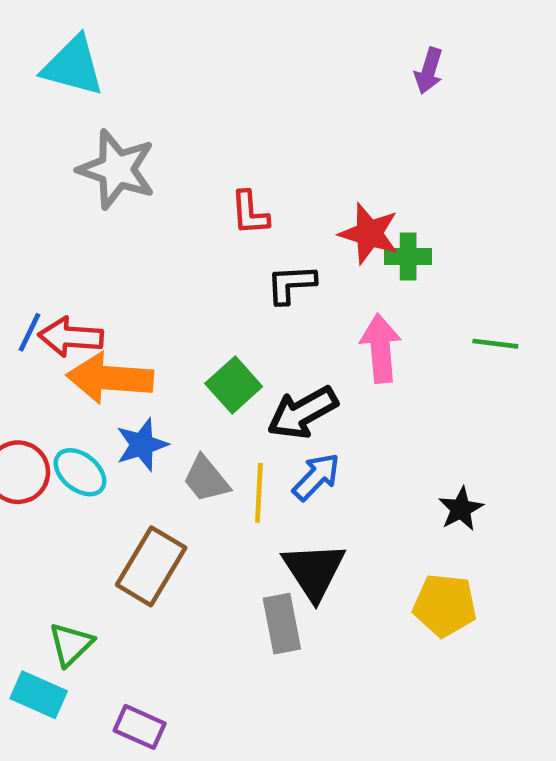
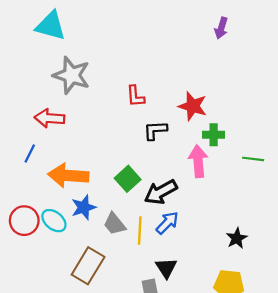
green cross: (408, 257) -> (214, 135), moved
red arrow: (71, 337) -> (50, 118), moved
black triangle: (314, 571) -> (166, 268), size x0.7

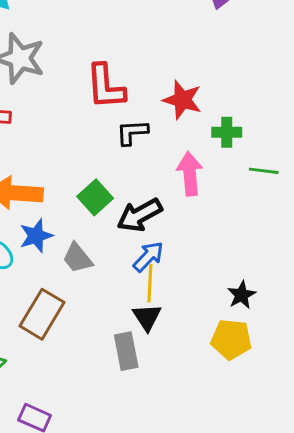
red L-shape: (135, 96) -> (106, 86), size x1.6
green cross: (214, 135) -> (227, 132), moved
yellow line: (140, 231) -> (150, 283), moved
black star: (237, 238) -> (242, 295), moved

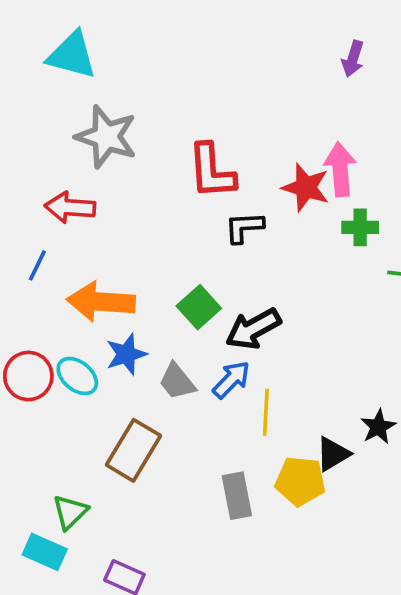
pink arrow: (190, 174) -> (340, 169), moved
blue arrow: (148, 257) -> (231, 380), moved
black triangle: (147, 317) -> (333, 454), moved, turned 32
yellow pentagon: (231, 339) -> (300, 481), moved

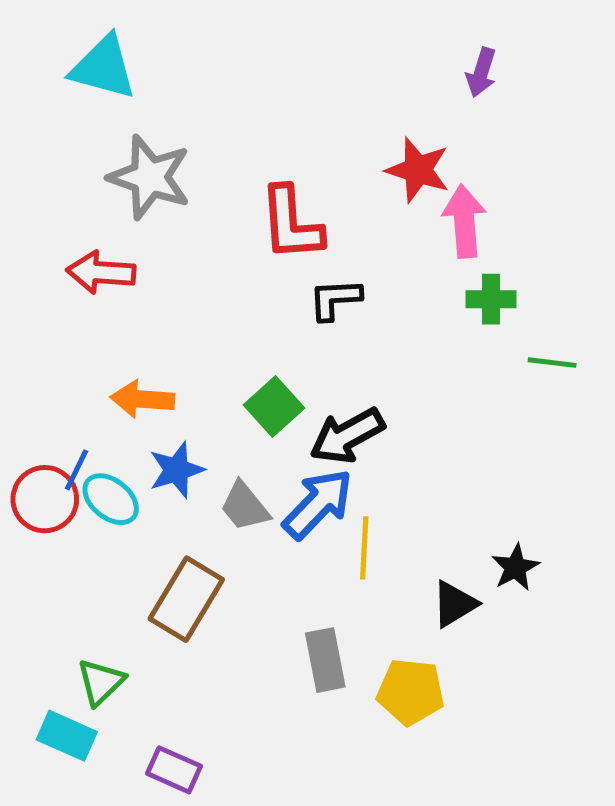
red star: (306, 187) -> (418, 170), moved
blue line: (37, 265) -> (76, 470), moved
orange arrow: (101, 302) -> (142, 399), size x0.7
blue arrow: (231, 380) -> (318, 504), size x1.4
yellow pentagon: (300, 481) -> (411, 692), moved

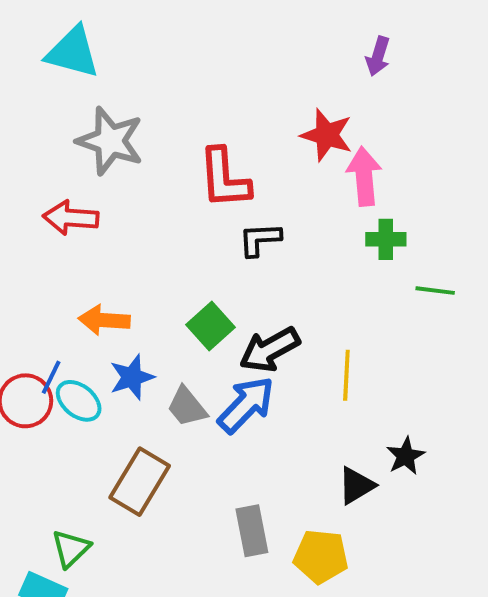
yellow line: (364, 548) -> (346, 375), moved

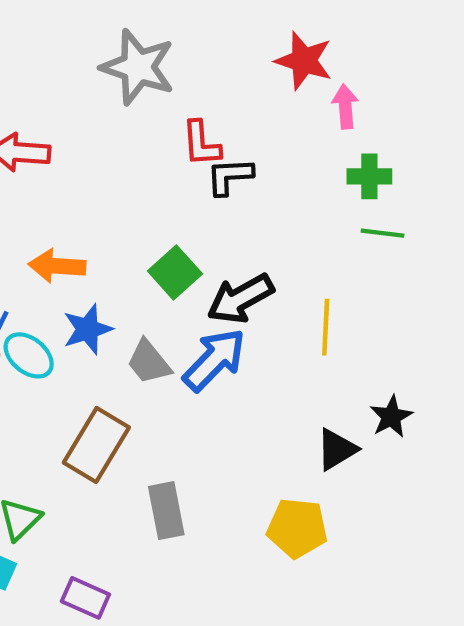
gray star: (110, 141) -> (138, 67), moved
pink arrow: (364, 176) -> (345, 106), size x0.7
red L-shape: (224, 178) -> (201, 144), moved, size x0.7
green line: (435, 291) -> (382, 233), moved
gray rectangle: (252, 531) -> (166, 511), moved

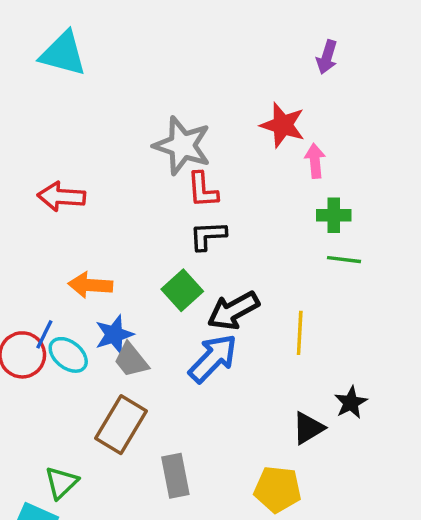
gray star: (138, 67) -> (182, 146), moved
black L-shape: (230, 176) -> (208, 236), moved
gray trapezoid: (149, 362) -> (131, 360), moved

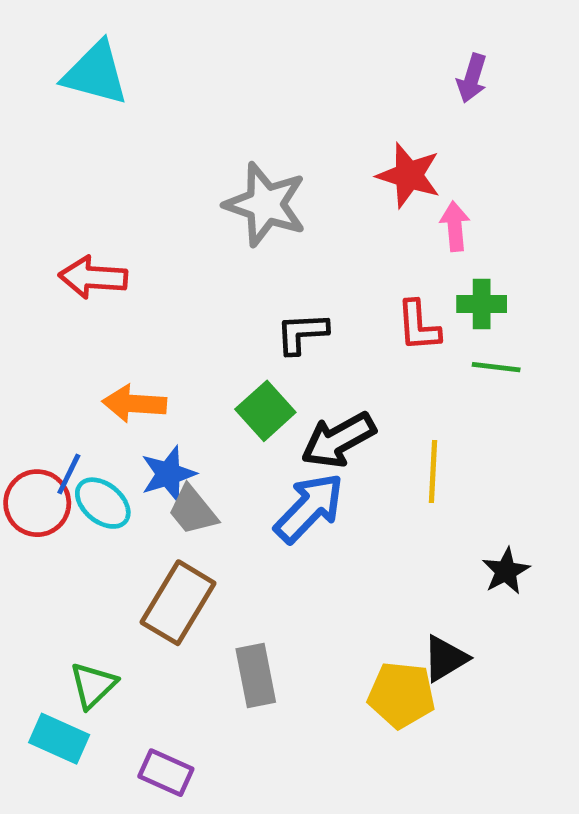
red L-shape: (203, 190) -> (418, 326), moved
black triangle: (308, 428) -> (445, 659), moved

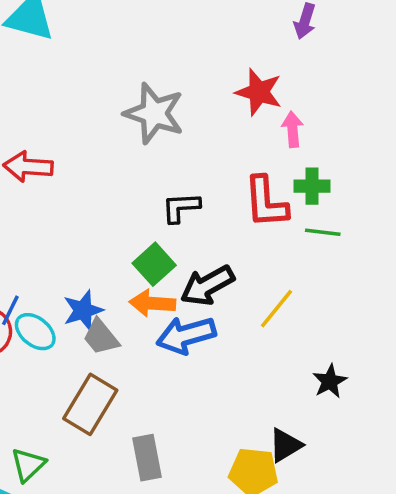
red L-shape: (418, 326) -> (266, 202), size x1.4
orange arrow: (134, 404) -> (152, 303), moved
yellow line: (433, 472) -> (277, 309), turned 36
blue arrow: (309, 508) -> (186, 335), turned -150

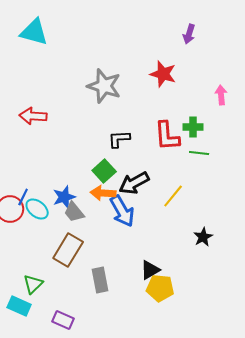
pink arrow: (293, 129) -> (221, 95), moved
blue arrow: (186, 335) -> (122, 211), turned -104
black triangle: (285, 445) -> (150, 270), moved

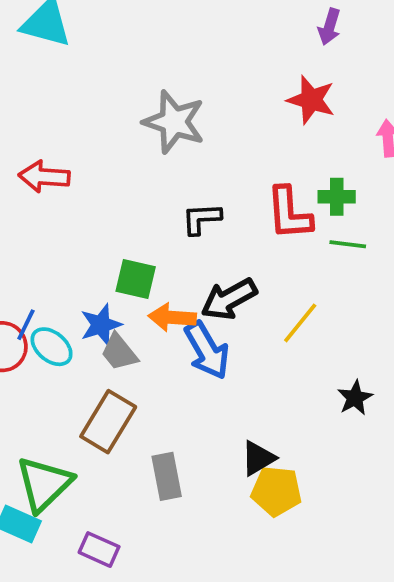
red star: (163, 74) -> (311, 100), moved
green square: (104, 171) -> (136, 279), moved, turned -35
green triangle: (33, 284) -> (44, 484), size x1.6

